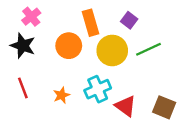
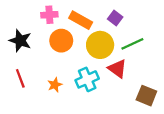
pink cross: (31, 17) -> (49, 15), moved, turned 35
orange rectangle: (90, 23) -> (81, 20), turned -45
red triangle: (126, 106) -> (117, 69), moved

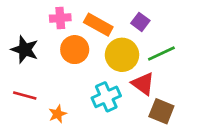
red line: (20, 78) -> (25, 96), turned -54
orange star: (55, 85) -> (58, 114), moved
brown square: (146, 96) -> (161, 111), moved

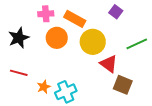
purple square: (140, 22) -> (116, 12), moved
black star: (25, 50) -> (19, 38), turned 30
green line: (161, 53) -> (137, 44), moved
cyan cross: (106, 97) -> (66, 92), moved

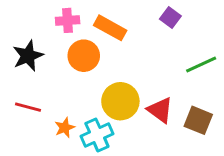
yellow circle: (93, 42) -> (120, 101), moved
red triangle: (109, 64) -> (160, 110), moved
brown square: (123, 85) -> (198, 120), moved

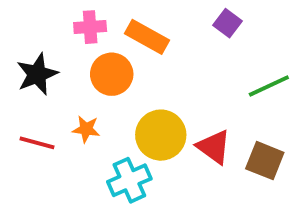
orange star: (65, 128) -> (86, 129), moved, turned 30

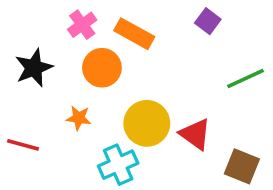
pink cross: (90, 27) -> (82, 25), turned -32
red line: (37, 143) -> (23, 145), moved
brown square: (265, 161) -> (242, 166), moved

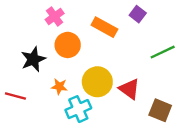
orange rectangle: (134, 34) -> (104, 27), moved
black star: (34, 68) -> (33, 59), moved
orange star: (79, 118) -> (59, 87), moved

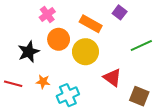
yellow circle: (97, 82) -> (85, 52), moved
orange star: (59, 87) -> (43, 82), moved

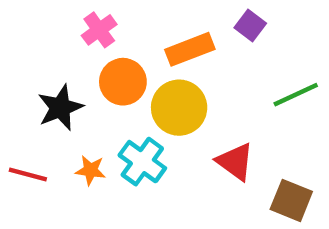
orange rectangle: (91, 24) -> (190, 49), turned -50
cyan cross: (68, 95) -> (142, 162), moved, turned -30

